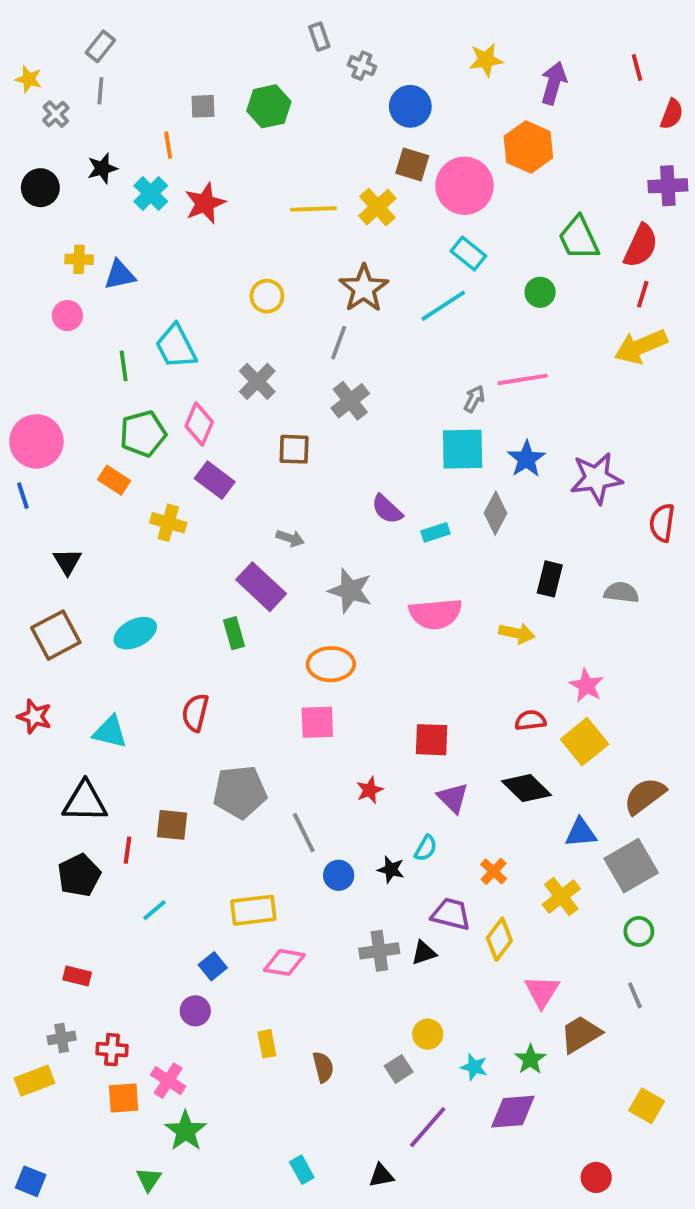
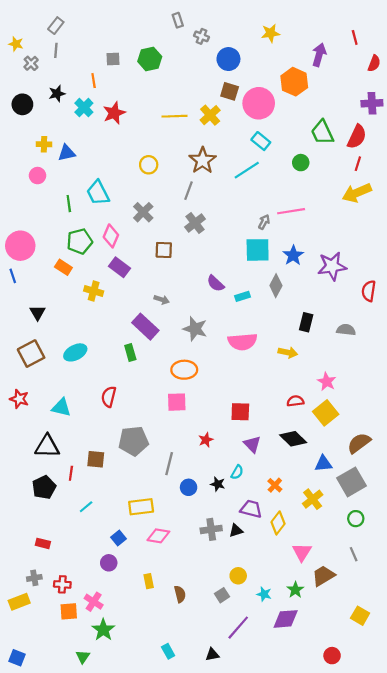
purple arrow: (554, 83) -> (319, 55), moved
gray line: (304, 833) -> (169, 464), turned 40

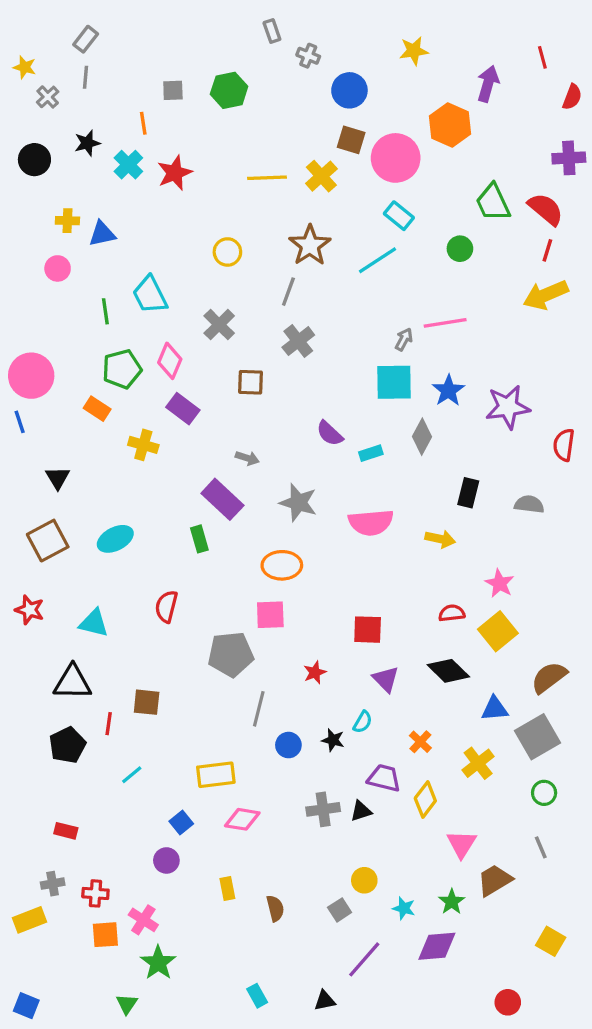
red semicircle: (357, 137) -> (546, 209), turned -75
gray pentagon: (134, 441) -> (231, 654), moved

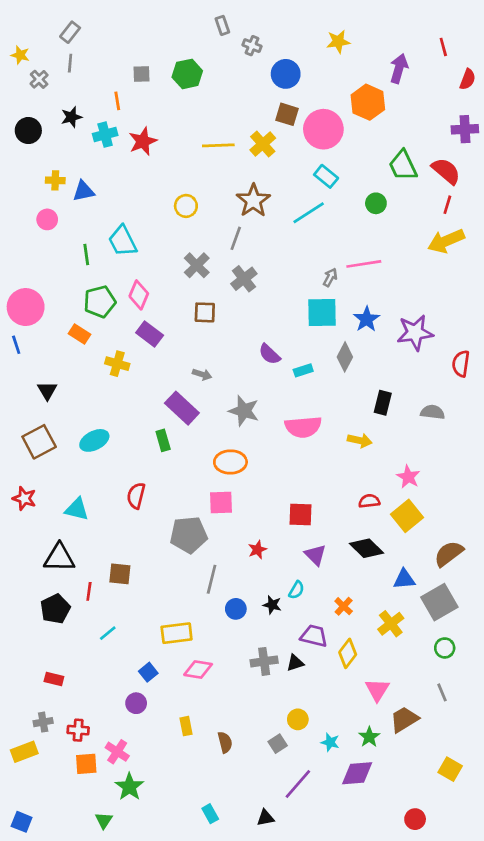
cyan cross: (128, 165) -> (105, 135), turned 30
gray cross: (219, 325) -> (197, 265), moved

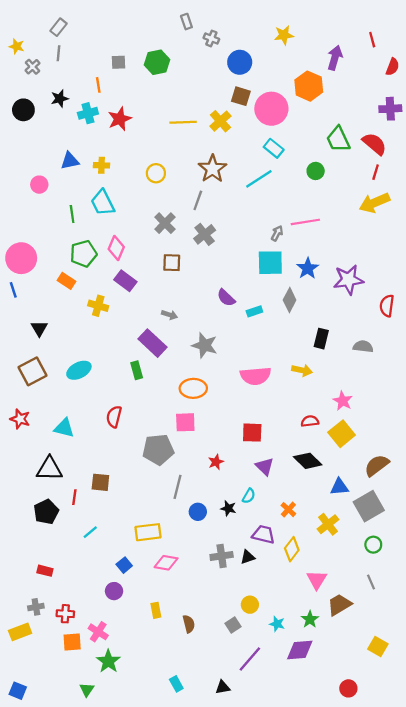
yellow cross: (55, 180) -> (102, 165), moved
pink semicircle: (303, 427) -> (256, 376), moved

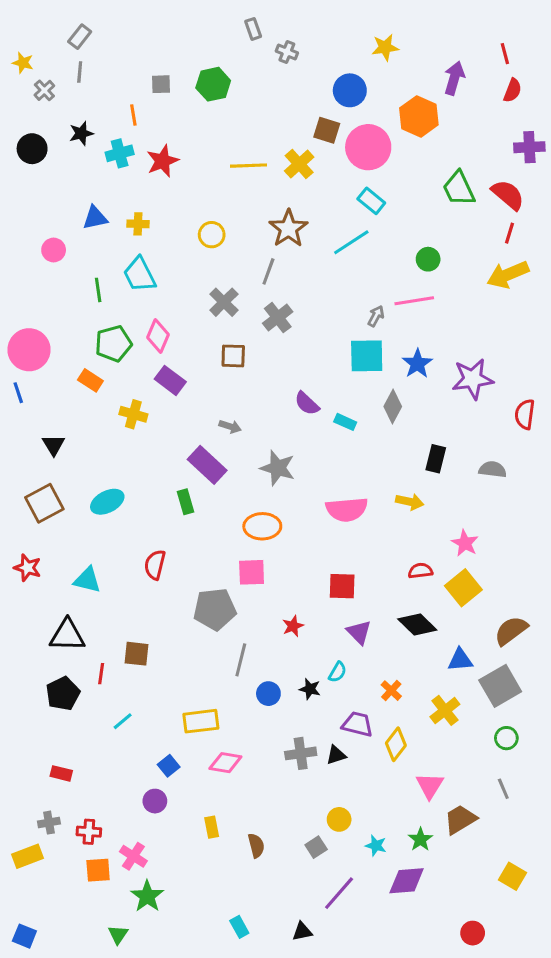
blue circle: (240, 62) -> (350, 90), moved
red semicircle: (393, 67) -> (513, 90), moved
green circle: (316, 171) -> (428, 259), moved
cyan rectangle: (254, 311) -> (345, 422), turned 42

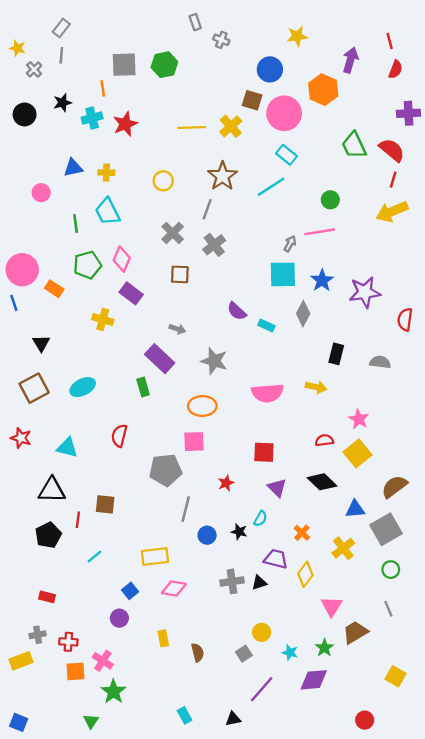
gray square: (161, 84) -> (124, 65), size x1.6
orange rectangle: (90, 380) -> (54, 289), moved

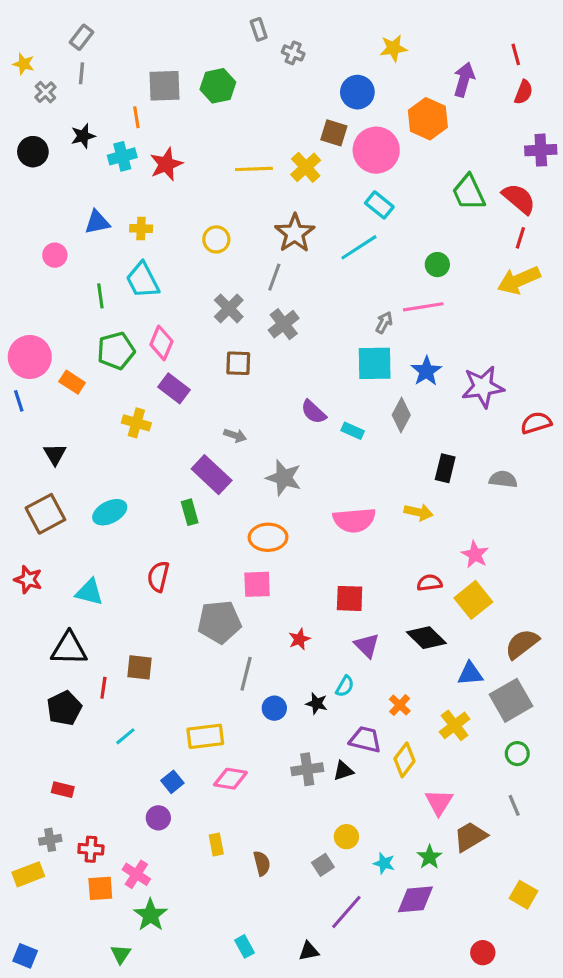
red semicircle: (405, 319) -> (536, 423), turned 65

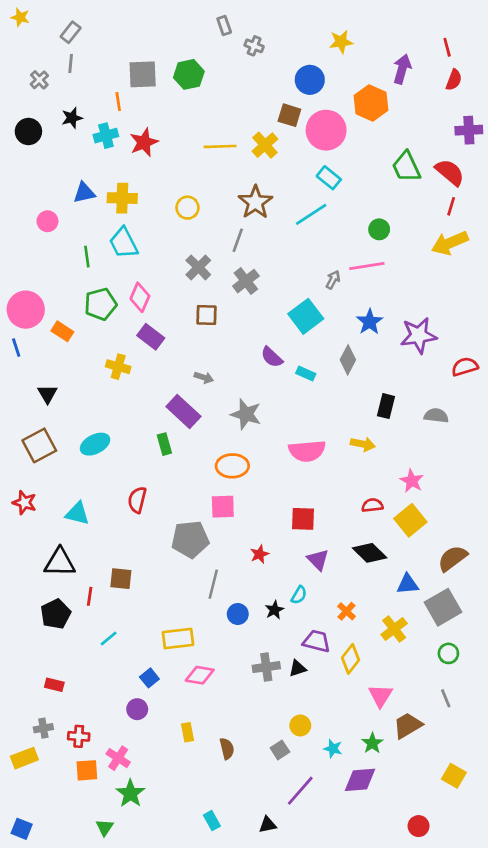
yellow star: (24, 64) -> (20, 17), moved
yellow cross: (141, 228) -> (122, 198), size x1.5
cyan square: (375, 363) -> (306, 316), moved, turned -36
black star: (317, 703) -> (274, 610), turned 30

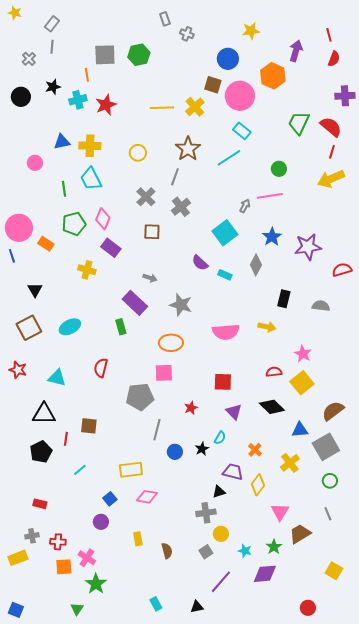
green trapezoid: (406, 167) -> (299, 123), turned 50
gray cross: (266, 667) -> (206, 513), moved

